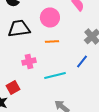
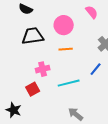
red square: (13, 88) -> (33, 89), moved

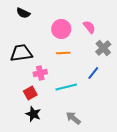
pink semicircle: (92, 12) -> (89, 27), moved
black trapezoid: (33, 36) -> (21, 53), moved
black star: (14, 110) -> (33, 114), moved

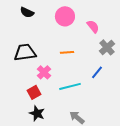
pink circle: (61, 29) -> (65, 16), moved
pink cross: (40, 73) -> (44, 72), turned -32

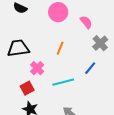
orange line: (67, 52) -> (60, 48), turned -64

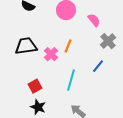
pink cross: (37, 68) -> (51, 54), moved
cyan line: (63, 82) -> (71, 80), turned -60

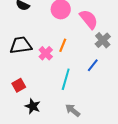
pink semicircle: (94, 20) -> (89, 19), size x1.5
red square: (35, 86) -> (19, 85), moved

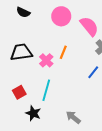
cyan line: (66, 79) -> (46, 90), moved

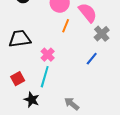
orange line: (63, 52) -> (66, 26), moved
pink cross: (46, 60) -> (48, 55), moved

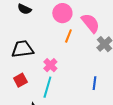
blue line: (92, 59) -> (94, 83), moved, turned -32
red square: (18, 79) -> (20, 80), moved

